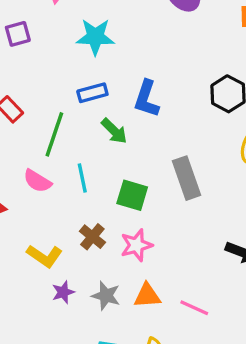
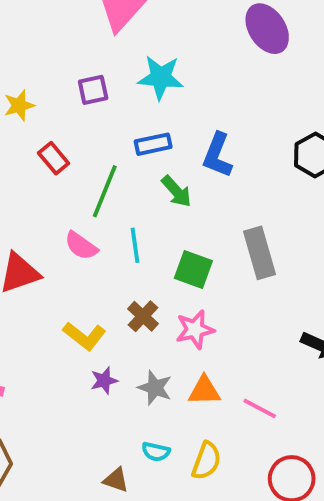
purple square: (18, 34) -> (93, 90), moved

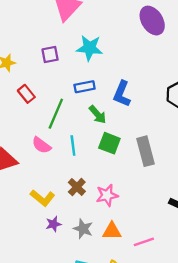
green square: (193, 269) -> (109, 143), moved
pink line: (260, 408) -> (144, 242), turned -48

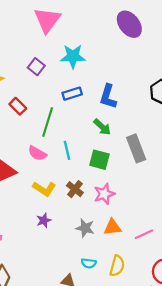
purple square: (50, 54) -> (36, 67), turned -35
green arrow: (98, 114) -> (102, 127), moved
green square: (109, 143) -> (99, 160), moved
yellow L-shape: (42, 198) -> (44, 189), moved
purple star: (53, 224) -> (44, 220), moved

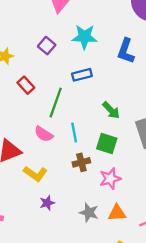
blue L-shape: (108, 97) -> (126, 51), moved
yellow L-shape: (44, 189) -> (35, 174), moved
brown cross: (75, 189) -> (81, 162), moved, turned 35

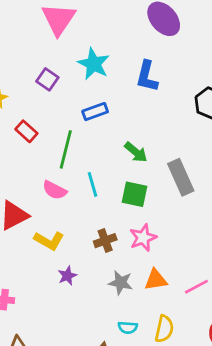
cyan star: (84, 37) -> (94, 64), turned 30
brown cross: (81, 162) -> (105, 241), moved

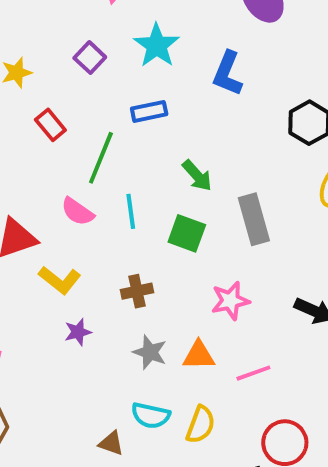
pink star: (143, 238) -> (230, 301), moved
cyan semicircle: (128, 327) -> (151, 415), size x1.4

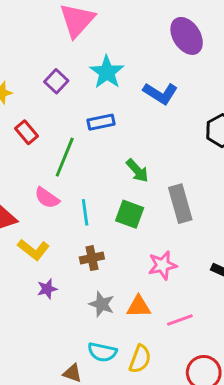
blue L-shape: (228, 73) -> (160, 93), turned -80
cyan line: (131, 211) -> (85, 212), moved

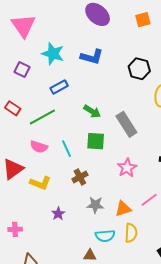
green line: (65, 157) -> (42, 117), turned 56
purple star: (47, 289) -> (58, 214), moved
orange triangle: (139, 307) -> (123, 209), moved

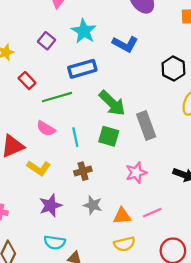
blue rectangle: (59, 87) -> (82, 69), size x1.4
green arrow: (92, 111) -> (112, 103), size x1.5
purple star: (58, 214) -> (51, 205), size x1.5
yellow semicircle: (131, 233) -> (124, 244), turned 60
cyan semicircle: (105, 236) -> (55, 242), moved

